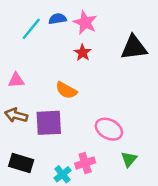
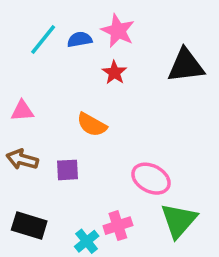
blue semicircle: (57, 19) -> (80, 39), moved
purple square: (49, 123) -> (67, 170), size x0.6
green triangle: (129, 159) -> (179, 220), size x1.6

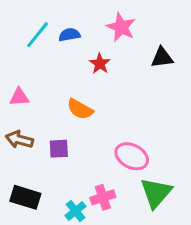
pink star: (118, 31) -> (121, 27), moved
black triangle: (186, 66) -> (162, 58), size x0.7

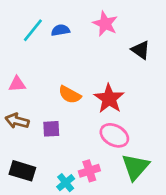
black triangle: (162, 58) -> (141, 50), turned 42
red star: (100, 64) -> (109, 99), moved, size x1.6

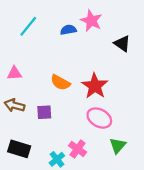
blue semicircle: (60, 30) -> (68, 30), moved
green triangle: (135, 167) -> (118, 146), size x0.7
pink cross: (89, 171) -> (78, 149), turned -36

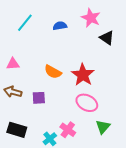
pink star: (91, 21) -> (91, 18), moved

